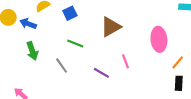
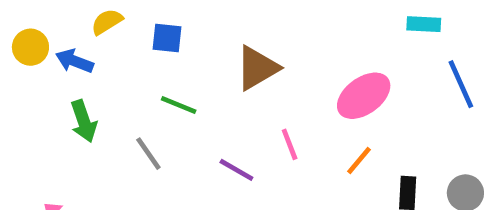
blue square: (70, 13) -> (167, 38), turned 32
pink ellipse: (159, 39) -> (364, 96), turned 60
orange line: (178, 62) -> (359, 161), moved

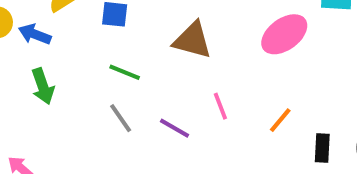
brown triangle: (257, 68) -> (192, 40), turned 45
pink ellipse: (364, 96) -> (284, 34), moved
gray line: (148, 154) -> (121, 118), moved

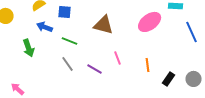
blue arrow: (35, 34) -> (45, 27), moved
orange line: (280, 120) -> (148, 65), turned -48
black rectangle: (322, 148) -> (169, 79), turned 32

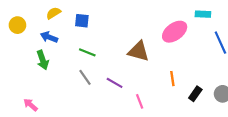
brown triangle: (104, 25) -> (139, 51), moved
blue arrow: (45, 27) -> (49, 37), moved
pink line: (118, 58) -> (140, 101), moved

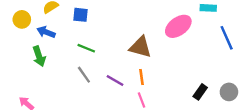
yellow circle: (17, 25) -> (22, 19), moved
orange line: (172, 79) -> (141, 77), moved

